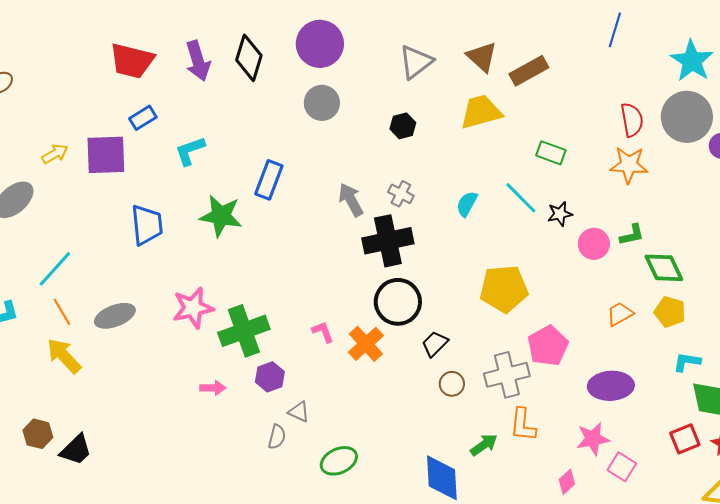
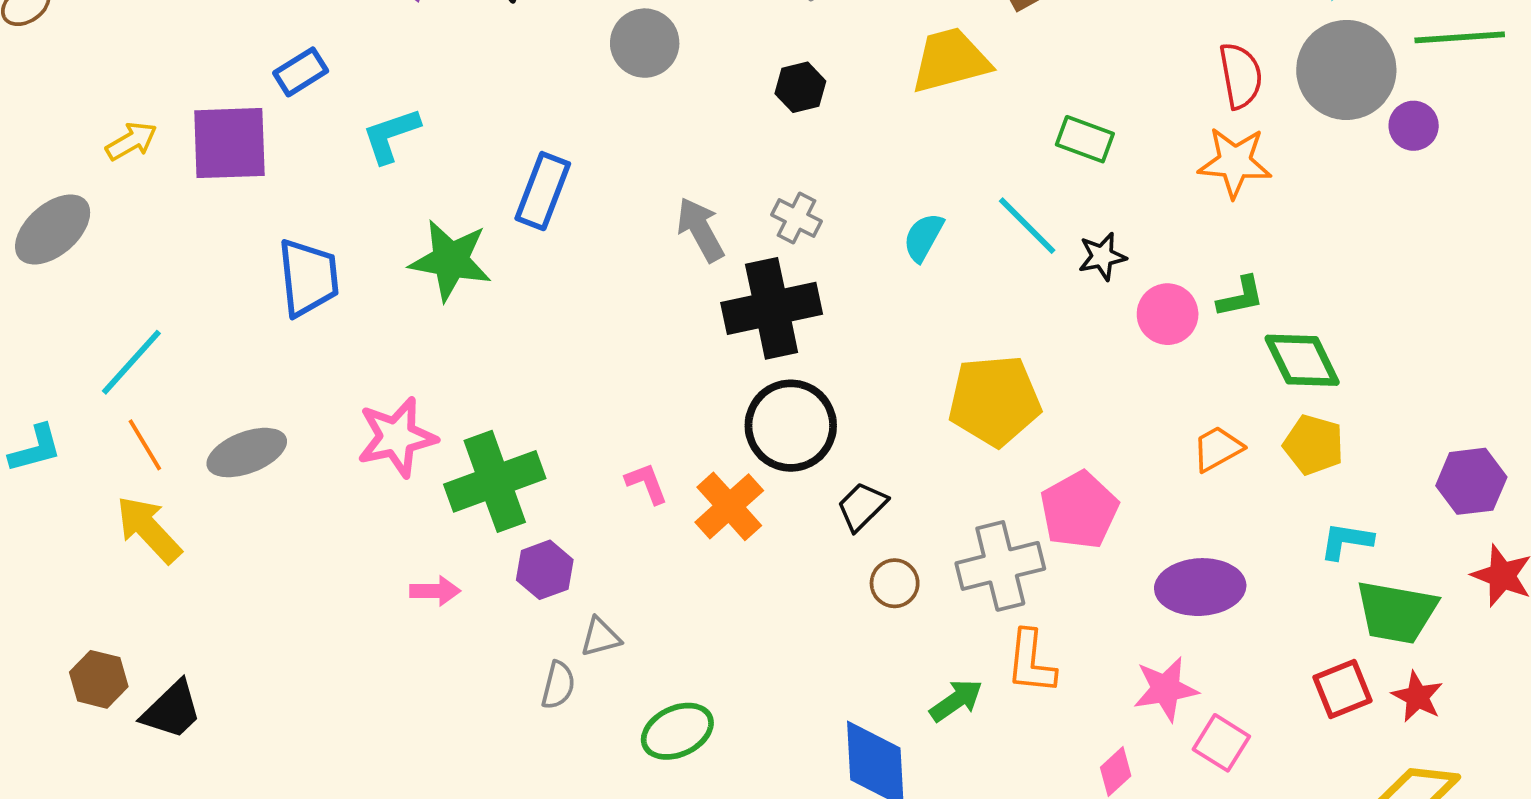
gray triangle: (299, 412) -> (600, 637), turned -40

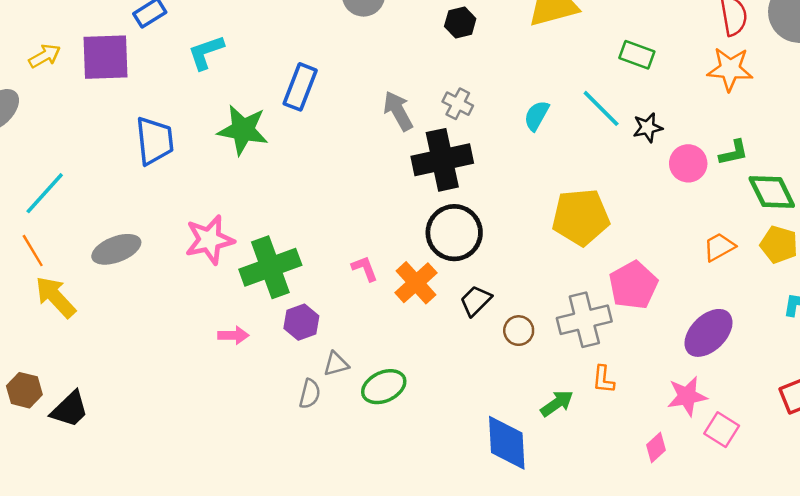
orange line: (145, 445) -> (33, 251), moved
black trapezoid: (862, 506) -> (476, 301), moved
purple ellipse: (1200, 587) -> (708, 333), turned -42
orange L-shape: (1031, 662) -> (603, 379), size x0.7
green ellipse: (677, 731) -> (384, 387), moved

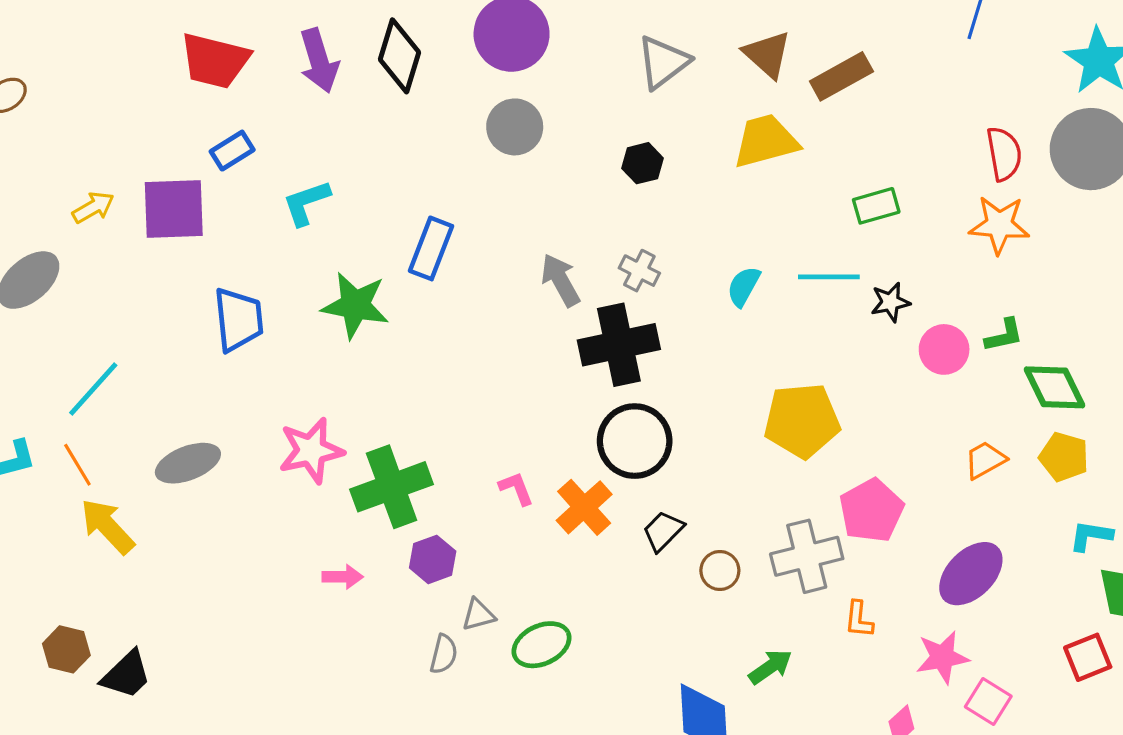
green rectangle: (637, 55) -> (876, 206), turned -36
cyan line: (601, 108) -> (829, 277), turned -45
orange L-shape: (603, 379) -> (859, 619), moved

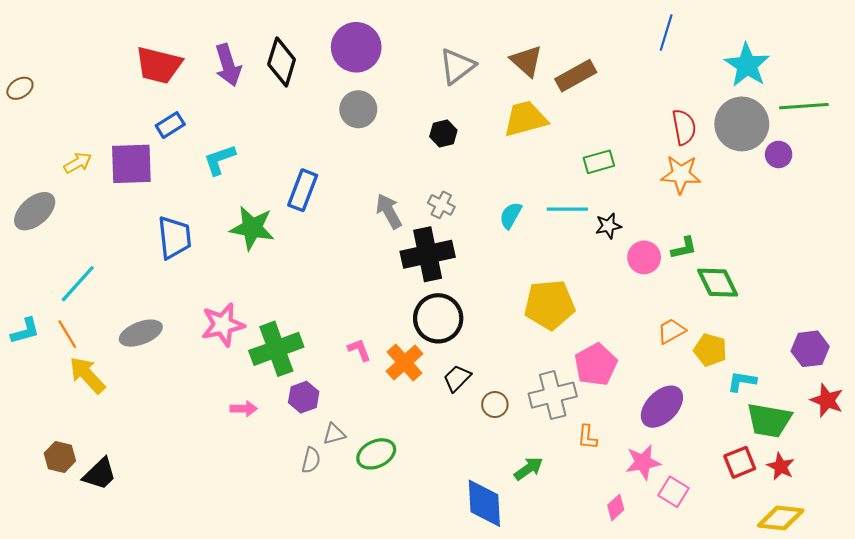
yellow pentagon: (1064, 457) -> (710, 350), moved

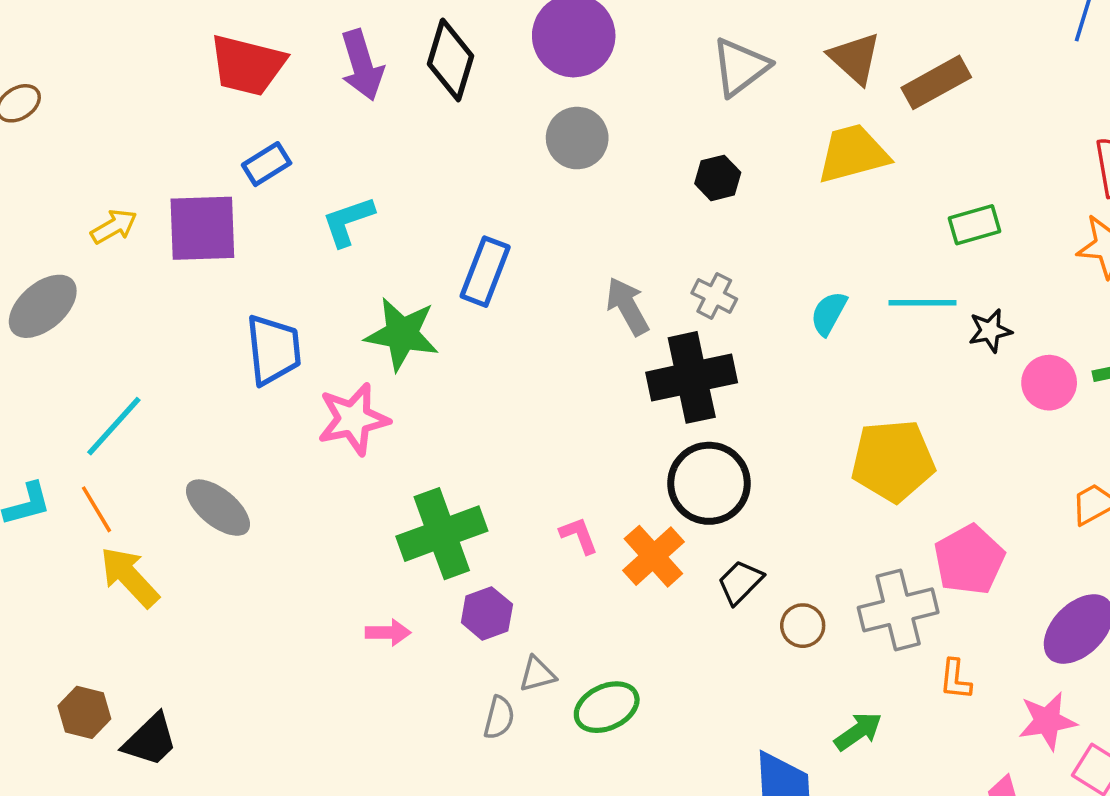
pink star: (223, 325) -> (353, 419), moved
gray ellipse: (141, 333) -> (218, 508), turned 60

